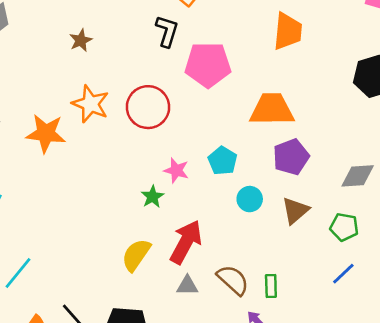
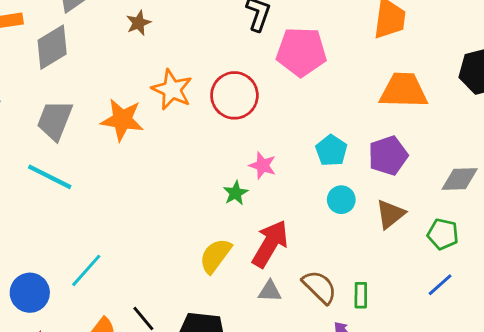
brown star: (81, 40) -> (139, 23), moved
orange trapezoid: (272, 109) -> (404, 90), moved
cyan pentagon: (223, 161) -> (331, 150), moved

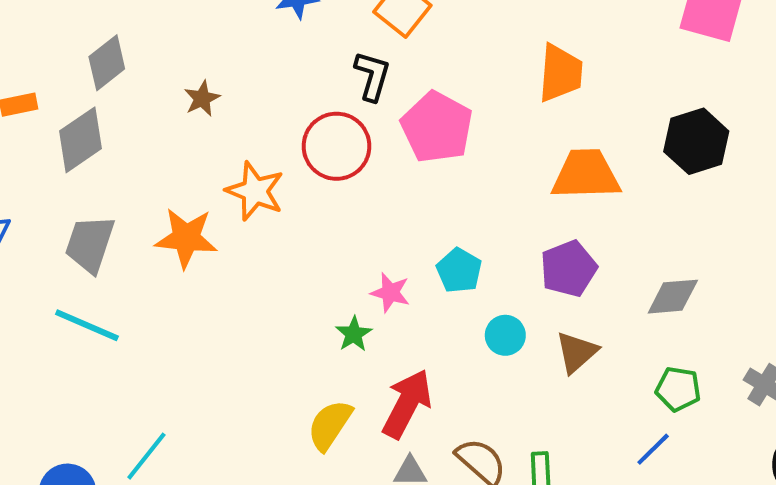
pink pentagon: (301, 52) -> (437, 127), turned 30
red circle: (234, 95) -> (337, 146), moved
cyan pentagon: (331, 150) -> (459, 271), moved
green pentagon: (443, 234) -> (678, 389), moved

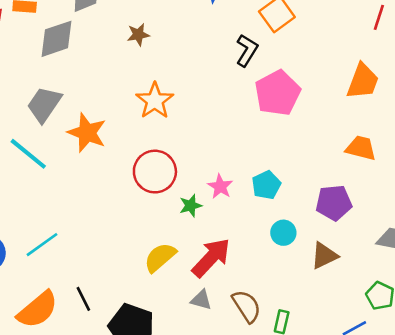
red circle: (337, 146) -> (155, 172), moved
orange trapezoid: (586, 175) -> (361, 148), size x0.7
orange star: (186, 238) -> (87, 133), moved

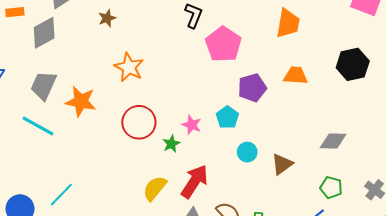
purple pentagon: (334, 203) -> (252, 88), moved

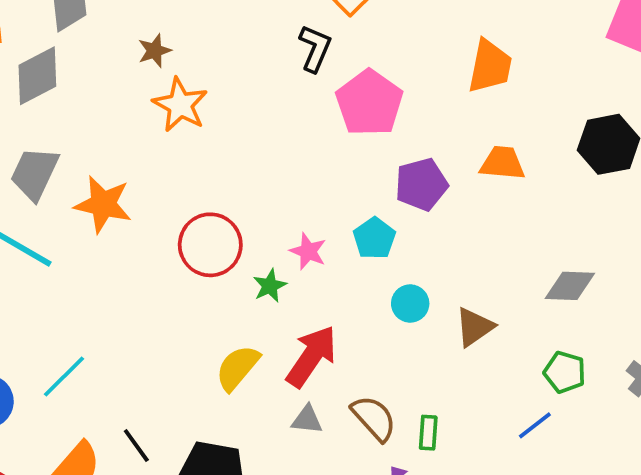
orange star: (129, 67) -> (180, 105), moved

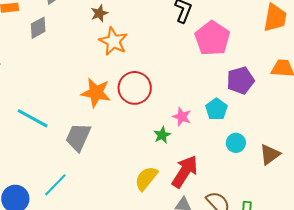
gray diamond: (37, 76) -> (38, 28), size x0.7
gray trapezoid: (35, 173) -> (78, 137), moved
orange star: (103, 204) -> (96, 93), moved
red circle: (210, 245) -> (135, 88), moved

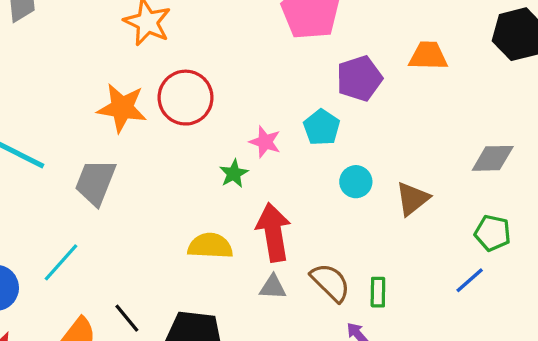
red arrow: (185, 172) -> (273, 232), turned -40
yellow semicircle: (146, 178) -> (210, 246), turned 56

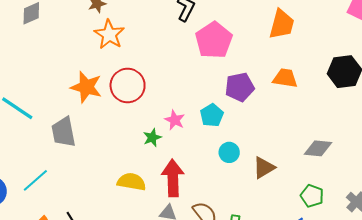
gray trapezoid: (95, 182) -> (64, 132), turned -40

